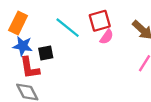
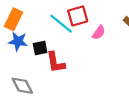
red square: (100, 21) -> (78, 16), moved
red L-shape: (30, 68) -> (56, 62), moved

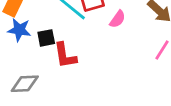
gray diamond: (22, 86) -> (25, 84), turned -65

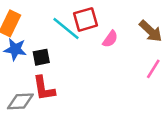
red L-shape: (65, 55) -> (44, 88), moved

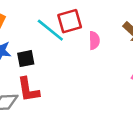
pink semicircle: (110, 39) -> (94, 40), turned -36

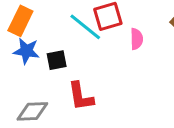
red L-shape: (28, 90) -> (81, 96), moved

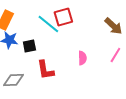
pink semicircle: (137, 39) -> (82, 58), moved

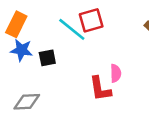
red L-shape: (45, 70) -> (100, 89), moved

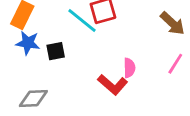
red L-shape: (100, 89) -> (113, 85), turned -40

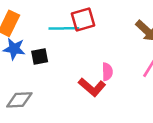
cyan line: (82, 21) -> (64, 28), turned -40

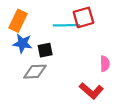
red L-shape: (92, 87) -> (91, 91), moved
gray diamond: (19, 100) -> (35, 72), moved

